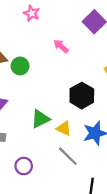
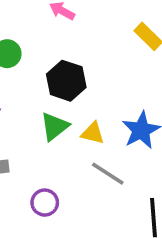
black hexagon: (82, 96) -> (66, 81), moved

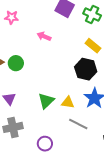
black hexagon: (66, 81) -> (86, 69), moved

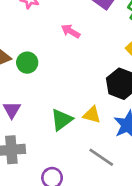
yellow triangle: (68, 102) -> (92, 115), moved

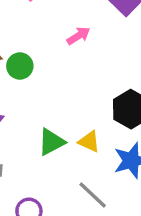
pink arrow: (71, 31) -> (78, 36), turned 108

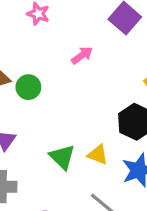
green triangle: (51, 142) -> (62, 157), turned -44

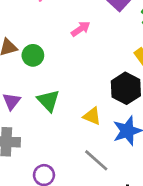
green triangle: (62, 157) -> (48, 101), moved

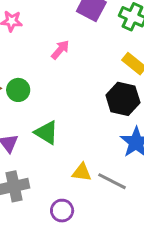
yellow triangle: (92, 116) -> (82, 172), moved

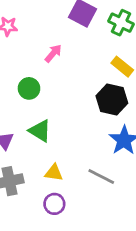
green circle: (18, 90) -> (29, 88), moved
yellow triangle: (82, 172) -> (54, 173), moved

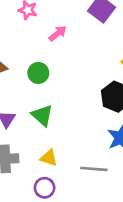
pink arrow: (53, 53) -> (58, 33), moved
gray line: (101, 177) -> (94, 169), turned -32

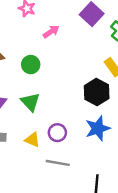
gray line: (94, 169) -> (58, 163), moved
purple circle: (45, 188) -> (57, 133), moved

